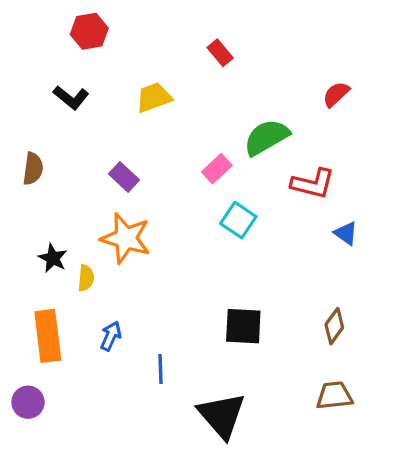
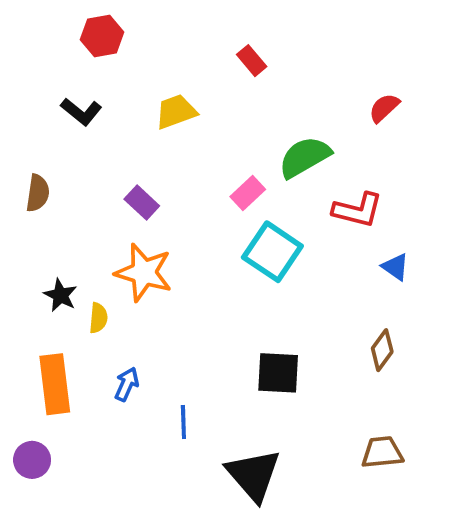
cyan square: (238, 220) -> (272, 252), size x1.4
brown diamond: (334, 326) -> (382, 350), moved

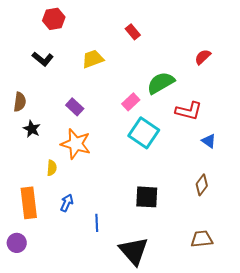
black star: (60, 295) -> (32, 129), moved

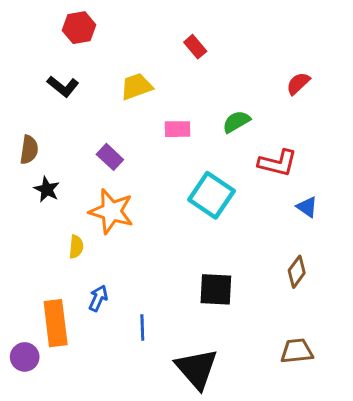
green semicircle: (161, 83) -> (236, 122), size x0.7
pink rectangle: (131, 102) -> (178, 129), moved, turned 42
orange rectangle: (29, 203) -> (56, 323), moved

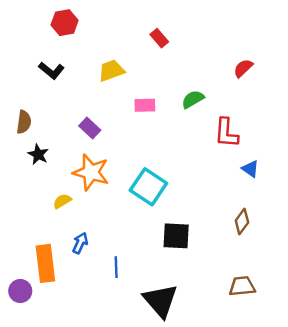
red L-shape: (278, 163) -> (226, 133), turned 80
cyan square: (211, 195) -> (148, 187), moved
yellow semicircle: (76, 247) -> (62, 201), turned -126

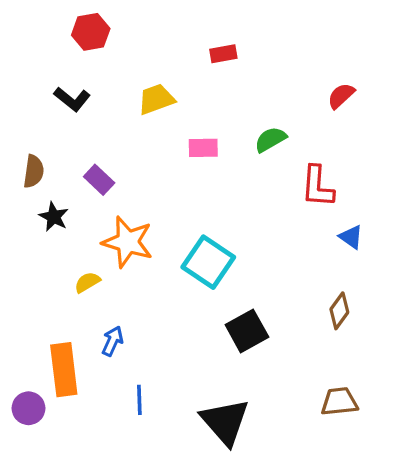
red rectangle: (159, 38) -> (223, 54), turned -60
purple rectangle: (90, 128) -> (99, 180), moved
black square: (176, 236) -> (247, 331), turned -32
blue line: (116, 267) -> (139, 400), moved

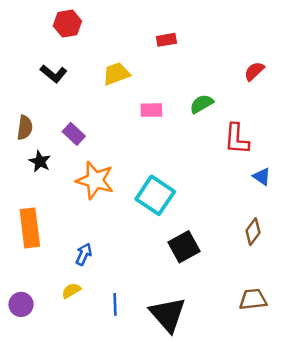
yellow semicircle: (87, 282) -> (71, 291), moved
orange rectangle: (64, 370) -> (30, 228), moved
blue line: (139, 400) -> (115, 304), moved

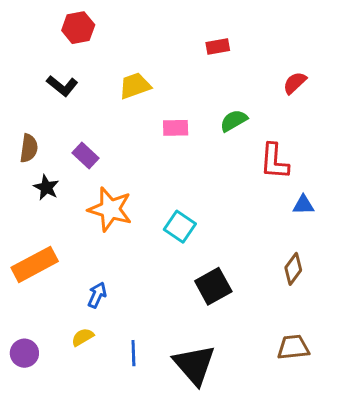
red rectangle: (166, 40) -> (218, 47), moved
blue triangle: (262, 177) -> (303, 205), turned -36
cyan square: (155, 195) -> (180, 227), size x0.7
orange rectangle: (30, 228) -> (35, 264), turned 69

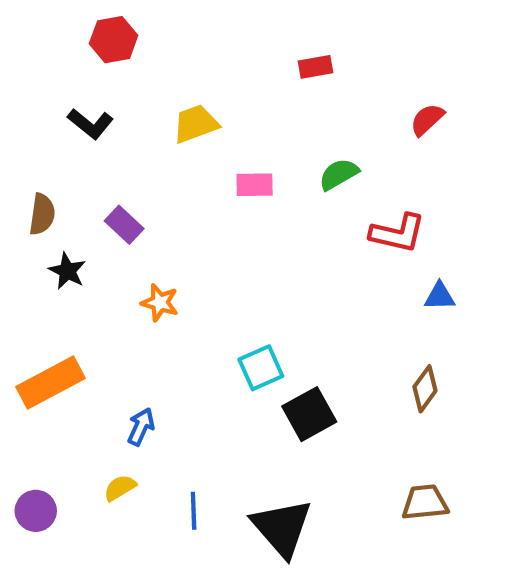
red L-shape: (274, 161) -> (398, 233), turned -81
orange star: (110, 209) -> (160, 303), size x0.6
cyan square: (180, 227) -> (261, 368), moved, turned 32

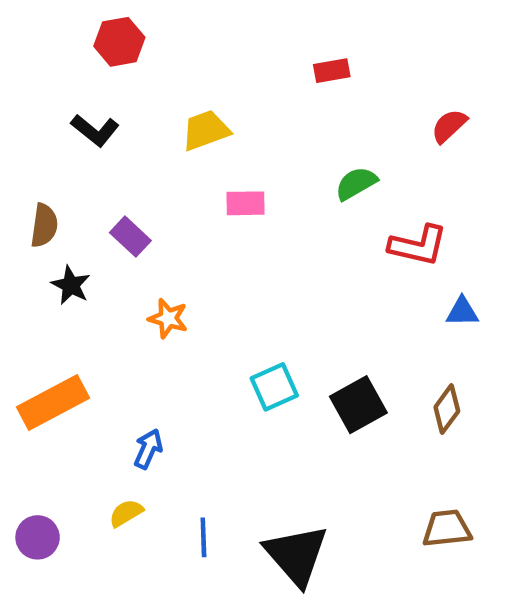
pink rectangle: (255, 185) -> (245, 203), moved
black square: (309, 414) -> (358, 405), moved

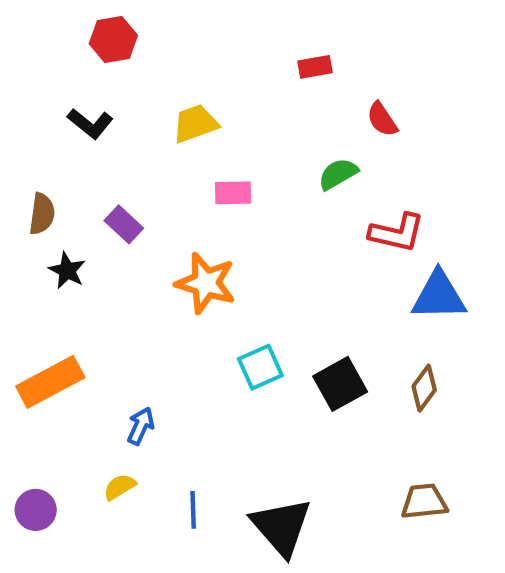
red semicircle: (449, 126) -> (382, 119), moved, turned -81
blue triangle: (462, 312) -> (439, 296), size x1.8
orange star: (168, 318) -> (206, 283), moved, size x1.6

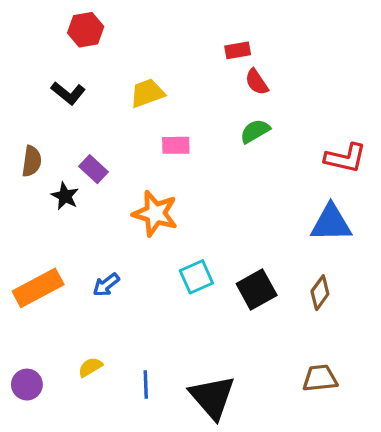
red semicircle: (382, 119) -> (257, 82), moved
red L-shape: (397, 233) -> (345, 158), moved
black star: (67, 271) -> (65, 196), moved
blue arrow: (141, 426) -> (106, 285), moved, turned -152

